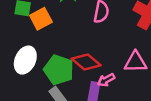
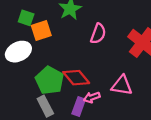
white ellipse: (25, 60) -> (18, 52), moved, turned 30

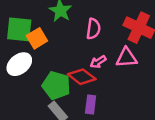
green square: (26, 18) -> (19, 29), size x1.6
pink triangle: (122, 85) -> (126, 58), moved
pink arrow: (92, 97) -> (98, 62), moved

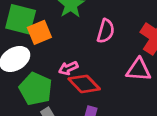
pink arrow: (98, 62) -> (68, 68), moved
green pentagon: (56, 85) -> (36, 89), moved

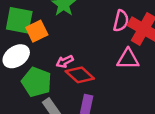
pink semicircle: (106, 31) -> (121, 21), moved

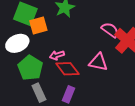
pink semicircle: (121, 21) -> (110, 30), turned -78
pink triangle: (128, 59) -> (98, 62), moved

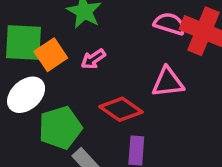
pink arrow: (57, 55) -> (93, 59), moved
green pentagon: (30, 68) -> (60, 128), turned -30

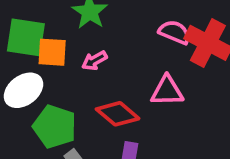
orange square: (51, 55) -> (52, 52), turned 32
green pentagon: (60, 128) -> (55, 127), turned 30

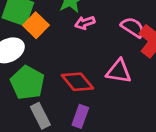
orange square: (52, 52) -> (36, 25), turned 30
pink arrow: (94, 61) -> (85, 23), moved

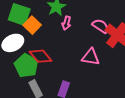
pink arrow: (85, 23) -> (66, 23), turned -56
red diamond: (77, 82) -> (40, 56), moved

